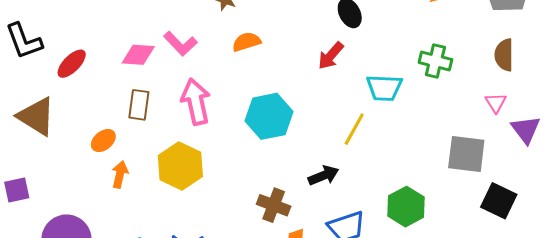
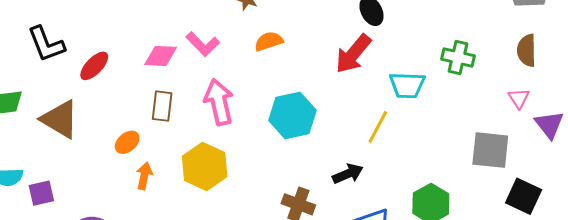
red arrow: (331, 56) -> (353, 54), size x1.4

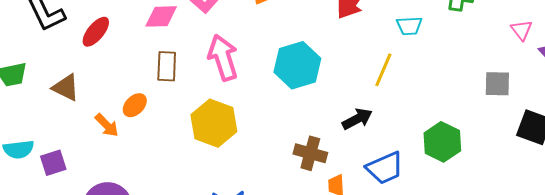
cyan trapezoid: (407, 85) -> (409, 26), size x0.7
brown triangle: (60, 119) -> (66, 88), size x0.7
gray square: (490, 150) -> (497, 84), size x0.7
orange arrow: (144, 176) -> (107, 125), moved, turned 128

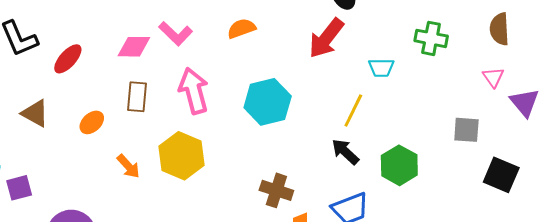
orange ellipse: (135, 105) -> (92, 122), moved
black arrow: (357, 119) -> (345, 152), moved, turned -112
orange arrow: (107, 125) -> (128, 166), moved
green hexagon: (442, 142) -> (399, 165), moved

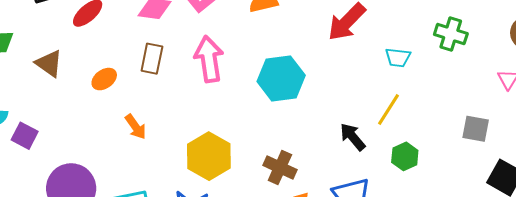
yellow line: (353, 110) -> (388, 110), moved
yellow hexagon: (182, 156) -> (209, 156), moved
green hexagon: (399, 165) -> (405, 156), size x0.7
purple square: (19, 188) -> (25, 136), turned 36

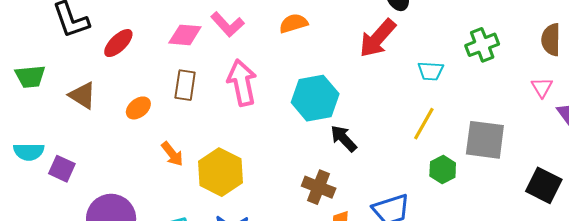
green cross: (451, 34) -> (482, 45), turned -36
gray square: (476, 129) -> (485, 140), moved, size x1.5
black arrow: (353, 137) -> (344, 138), moved
yellow hexagon: (209, 156) -> (220, 172), moved

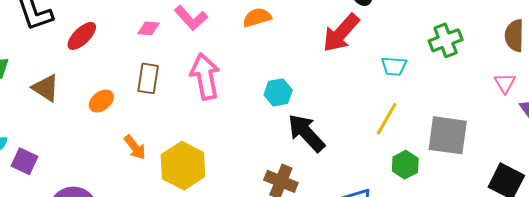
pink diamond: (185, 35) -> (148, 28), size x0.7
cyan hexagon: (315, 98) -> (278, 92), size x0.6
black arrow: (344, 138) -> (306, 133), size x1.4

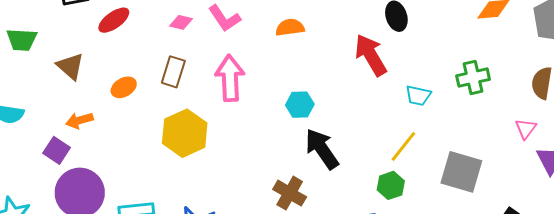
red arrow: (341, 33) -> (371, 55), turned 99
orange arrow: (135, 147) -> (79, 120), moved, turned 104
purple square: (24, 161) -> (57, 150), moved
green hexagon: (405, 165) -> (391, 185), moved
yellow hexagon: (183, 166) -> (185, 133), moved

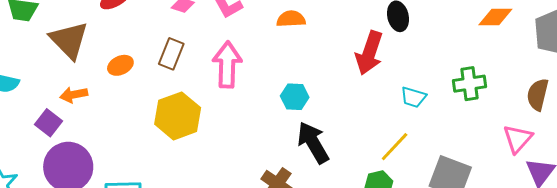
red arrow: (371, 55) -> (369, 53), turned -135
brown triangle: (70, 66) -> (69, 40), size x1.4
pink triangle: (526, 129) -> (518, 139), size x1.4

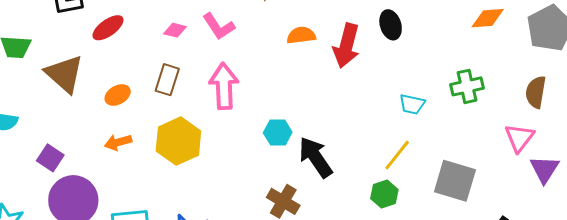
orange semicircle: (291, 19) -> (301, 35), moved
red arrow: (369, 53) -> (346, 46), moved
orange arrow: (74, 95) -> (118, 142), moved
cyan hexagon: (295, 97) -> (278, 133), moved

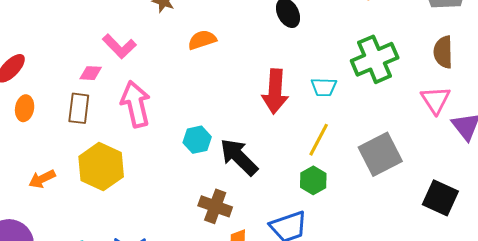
pink diamond: (175, 30) -> (91, 73), moved
red arrow: (346, 46) -> (275, 91), moved
green cross: (467, 86) -> (375, 59), size x1.4
orange ellipse: (118, 95) -> (25, 108), moved, turned -40
gray square: (455, 181) -> (380, 154), turned -33

